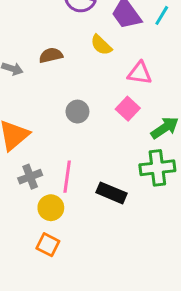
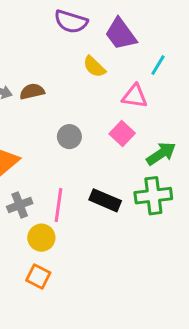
cyan line: (162, 15) -> (158, 65), moved
brown semicircle: (51, 55) -> (32, 92), moved
black rectangle: (111, 193) -> (105, 200), moved

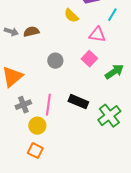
green cross: (153, 196) -> (109, 116), moved, turned -30

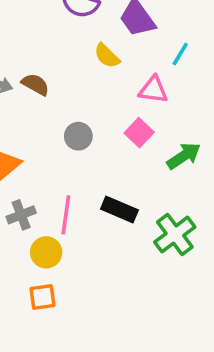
brown semicircle: (31, 32) -> (35, 84), turned 42
orange square: (35, 151) -> (43, 297), turned -35

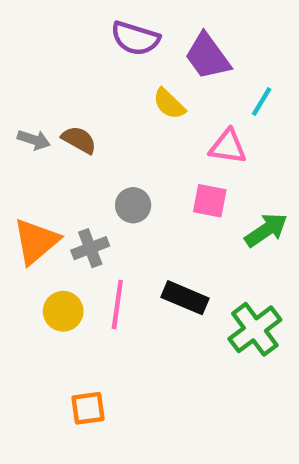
pink square: (139, 133) -> (210, 201), turned -32
gray cross: (21, 215) -> (90, 248), moved
yellow circle: (46, 252) -> (63, 311), moved

